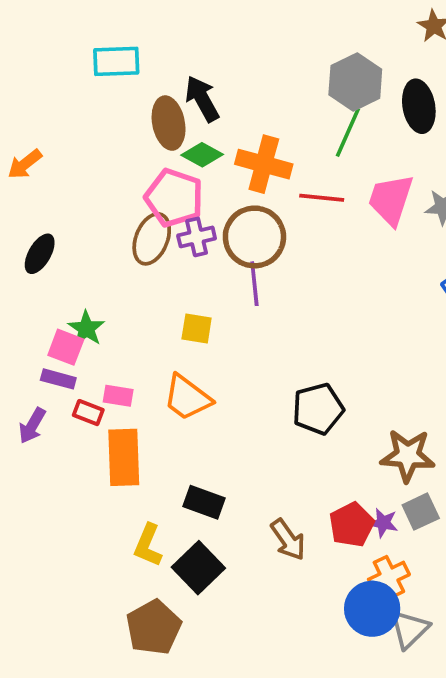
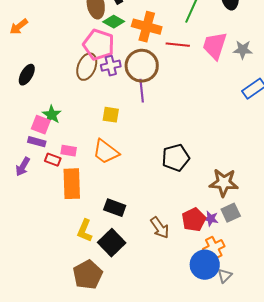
gray triangle: (409, 629) -> (225, 276), size x0.7

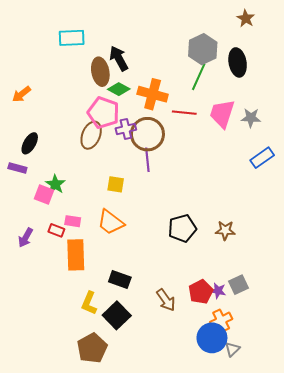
purple cross: (111, 66) -> (126, 129), moved
purple rectangle: (37, 142) -> (17, 168), moved
brown star: (224, 183) -> (225, 230), moved, size x0.7

